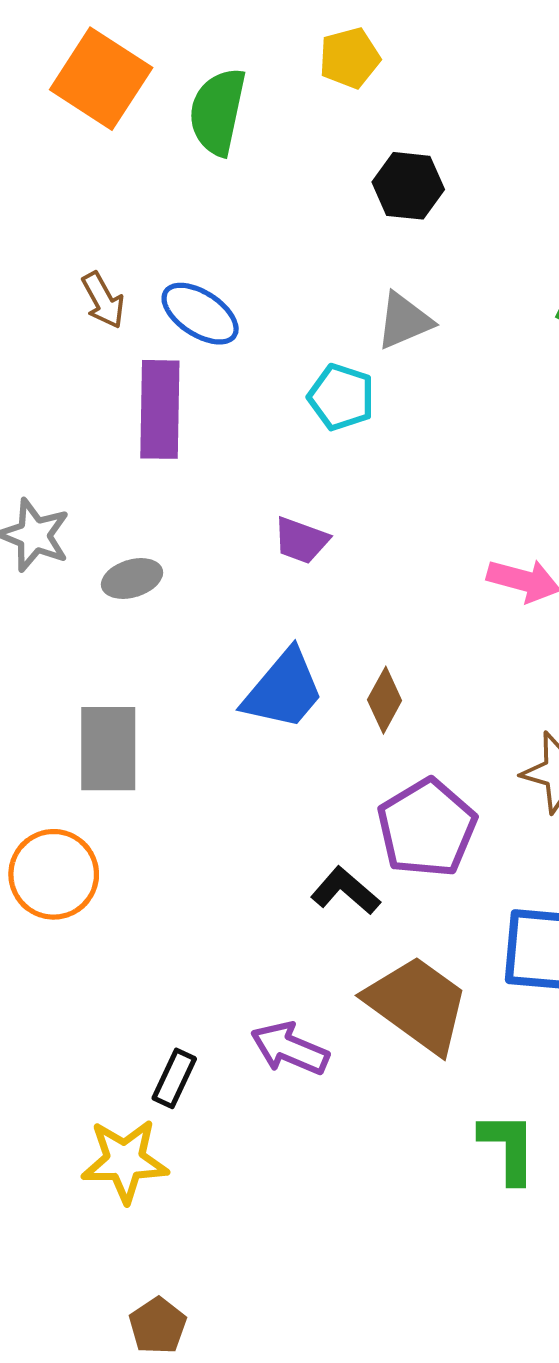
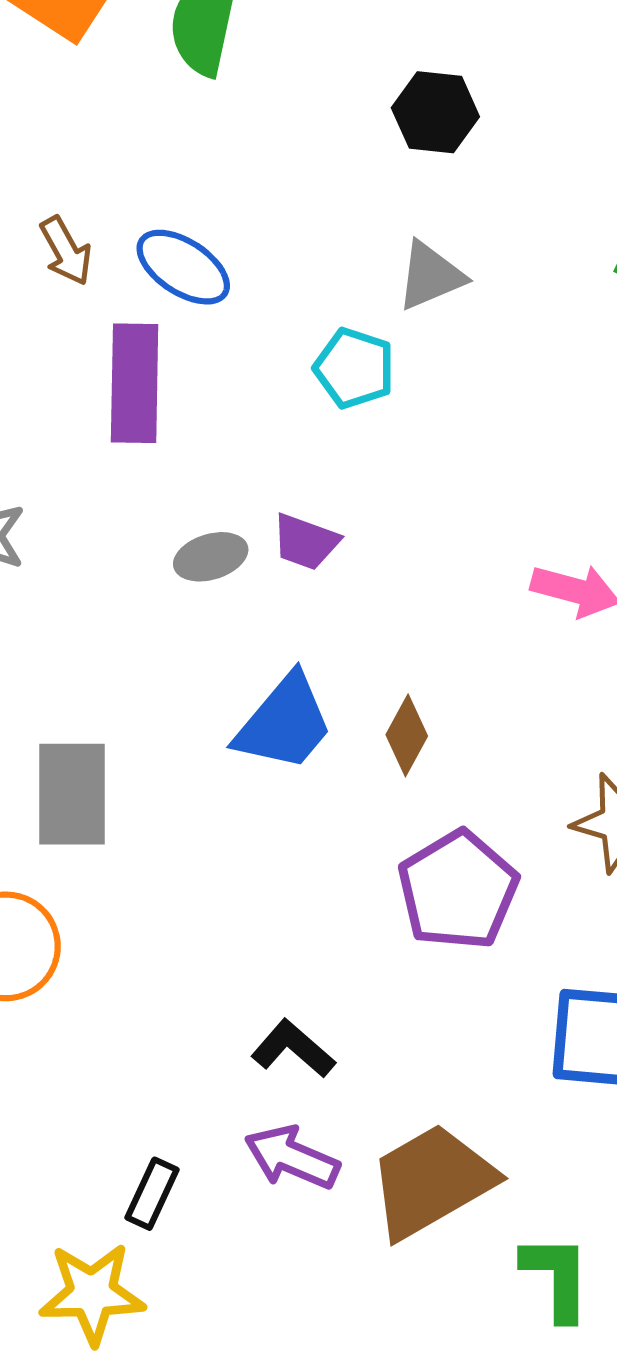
gray ellipse: (132, 579) -> (211, 557), moved
black L-shape: (345, 891) -> (293, 1049), moved
brown trapezoid: (418, 1004) -> (432, 1181), moved, turned -66

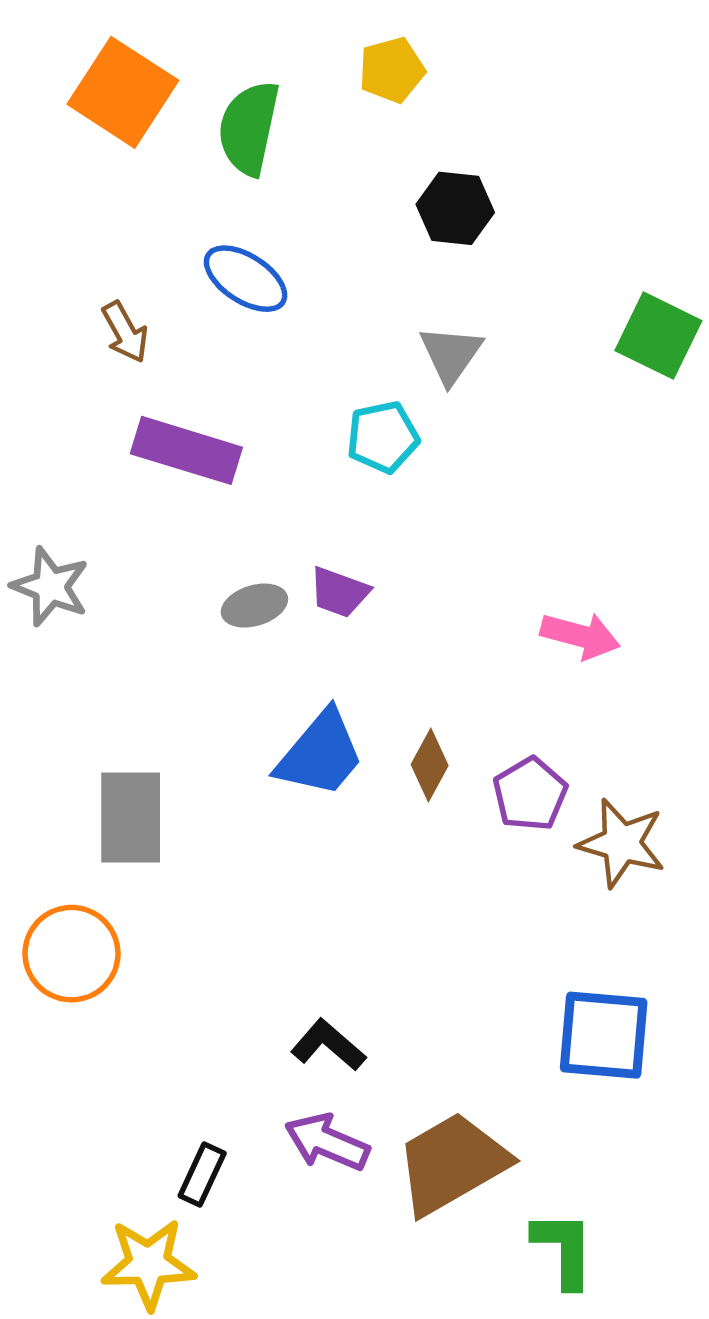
blue ellipse: (183, 267) -> (246, 279), moved
gray triangle: (430, 276) -> (451, 354), turned -32
cyan pentagon: (354, 368) -> (383, 437), turned -30
purple rectangle: (135, 383) -> (186, 450), turned -74
purple pentagon: (458, 890) -> (530, 794), moved, size x0.7

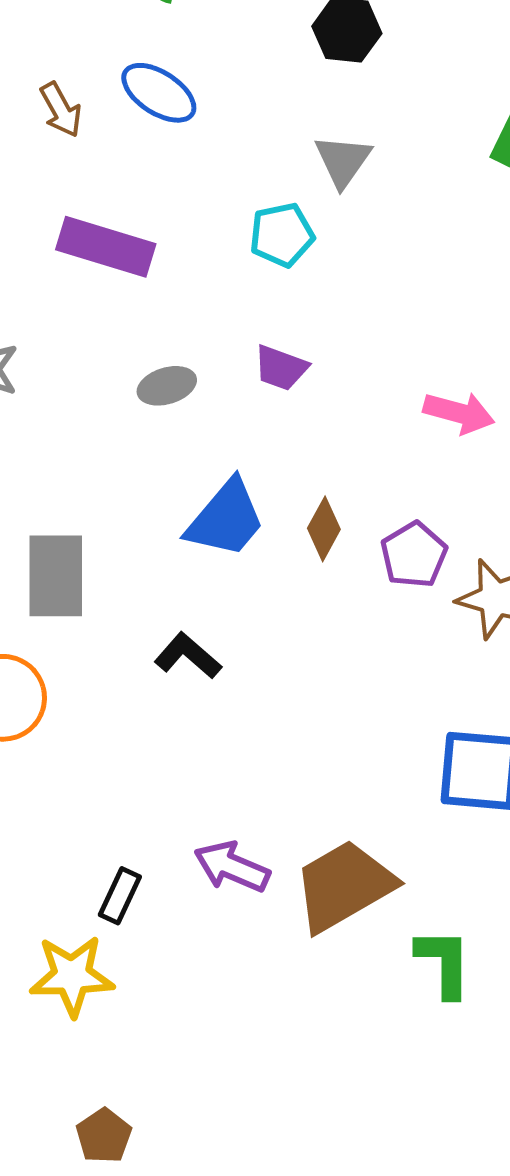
brown arrow: (125, 332) -> (61, 110), moved
purple trapezoid: (339, 592) -> (281, 368), moved
black L-shape: (328, 1045) -> (188, 656), moved

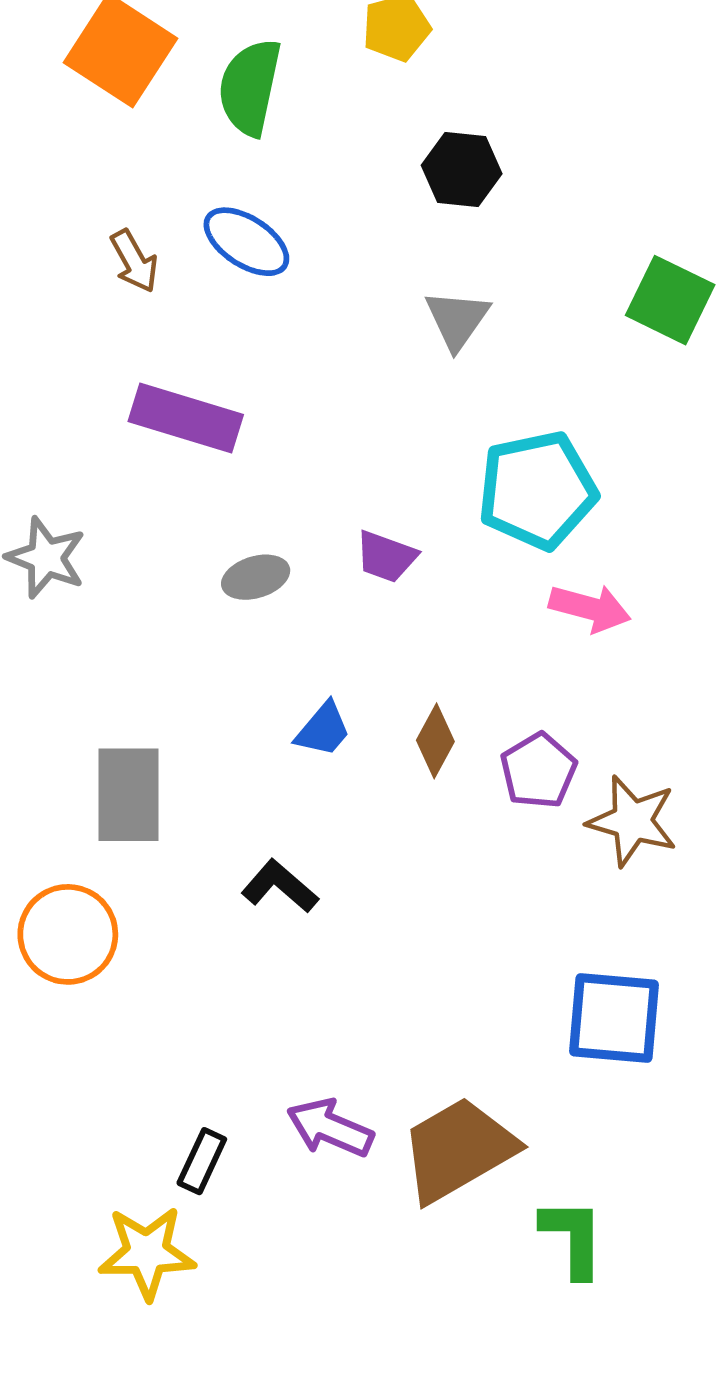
cyan pentagon: (282, 235) -> (537, 490), moved, size x1.6
blue trapezoid: (226, 519) -> (323, 729), size x0.6

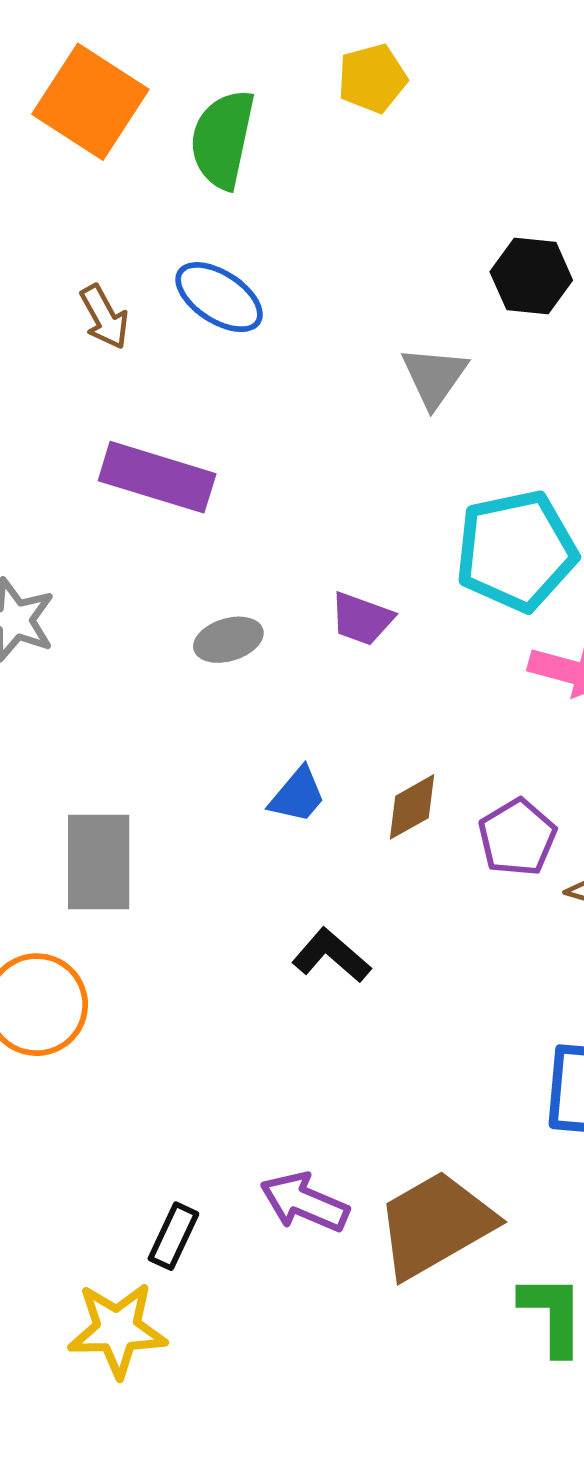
black hexagon: (462, 170) -> (531, 276), moved
brown diamond: (435, 741) -> (412, 807), turned 32
black L-shape: (280, 886) -> (331, 955), moved

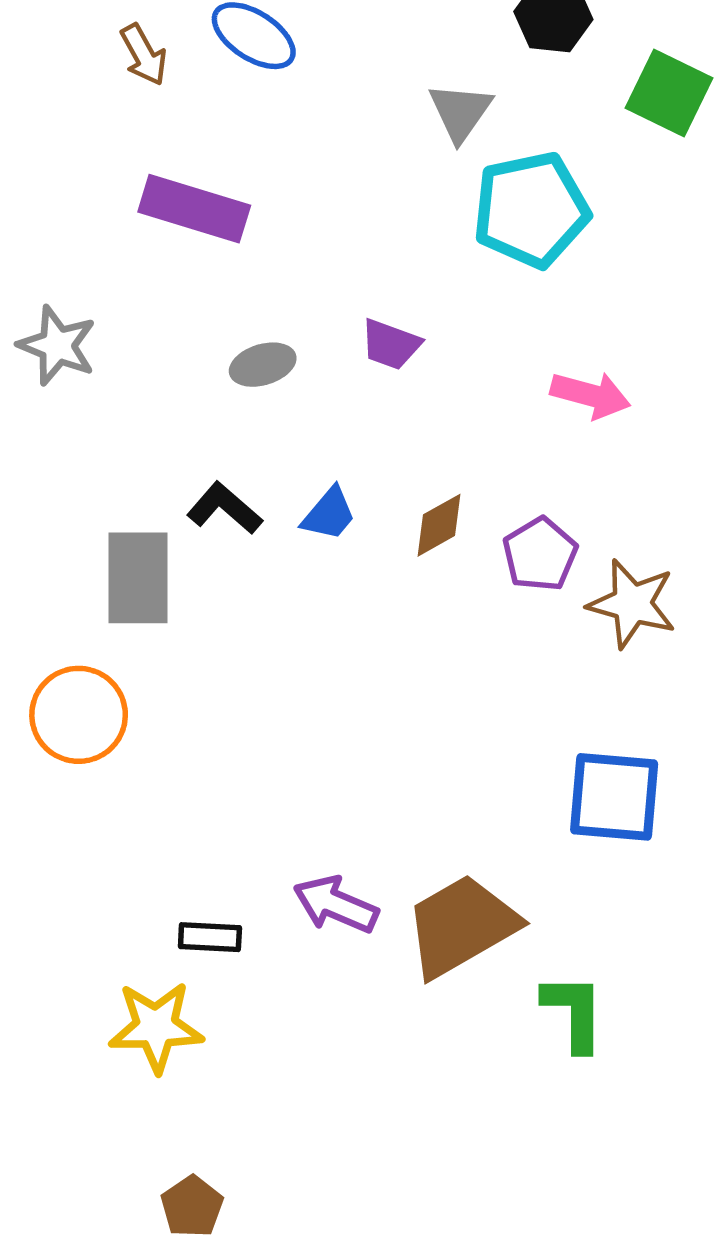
cyan pentagon: (516, 551) -> (531, 210), moved
black L-shape: (331, 955) -> (225, 508), moved
black rectangle: (173, 1236) -> (210, 937), turned 68

